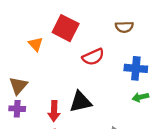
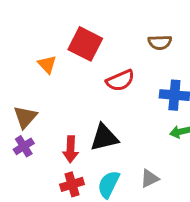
purple cross: (17, 109) -> (24, 146), turned -35

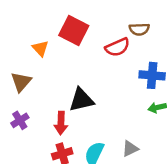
red semicircle: (120, 80) -> (117, 47), moved
brown triangle: (25, 117) -> (21, 82), moved
black triangle: (104, 138) -> (81, 100), moved

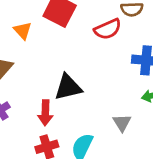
gray triangle: (130, 149) -> (122, 123), moved, turned -36

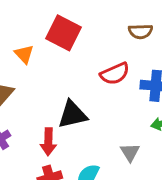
red semicircle: (108, 29) -> (115, 74), moved

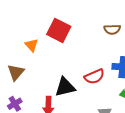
red semicircle: (115, 74) -> (94, 77), moved

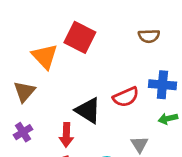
orange triangle: (32, 45) -> (45, 56), size x1.5
black triangle: (65, 87) -> (88, 110), turned 45

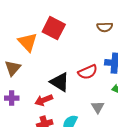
purple cross: (23, 132) -> (12, 98), turned 32
red arrow: (66, 135) -> (44, 100), turned 66

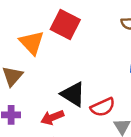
red semicircle: (88, 72) -> (103, 107), moved

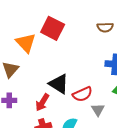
red arrow: (52, 117) -> (42, 102), turned -36

